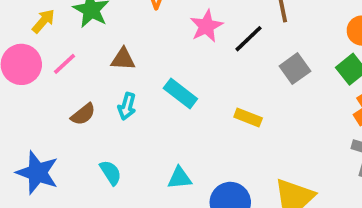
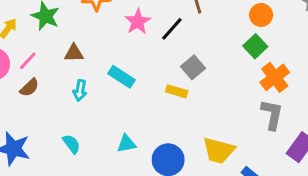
gray square: (295, 69) -> (193, 67), moved
brown semicircle: (83, 114) -> (29, 88), moved

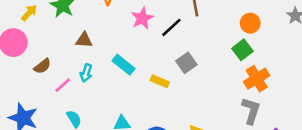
pink line: (28, 61) -> (63, 85), moved
yellow rectangle: (177, 91) -> (160, 81), moved

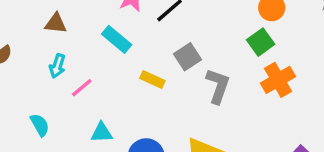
cyan rectangle: (123, 65) -> (117, 39), moved
pink line: (63, 85) -> (82, 88), moved
gray L-shape: (251, 111) -> (218, 86), moved

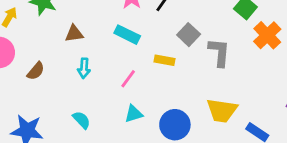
pink line: (82, 88) -> (128, 79), moved

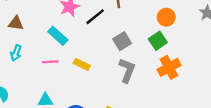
gray square: (189, 35) -> (122, 41), moved
pink line: (128, 79) -> (50, 62), moved, turned 35

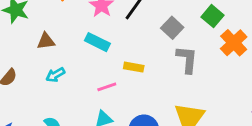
cyan arrow: (16, 53) -> (55, 75), turned 56
pink line: (50, 62) -> (107, 87), moved

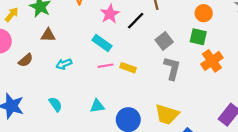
green square: (212, 16) -> (198, 37), turned -36
brown triangle: (46, 41) -> (48, 35), moved
pink line: (107, 87) -> (106, 66), moved

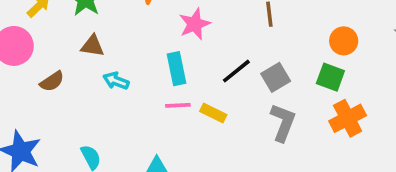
black line: (136, 21) -> (236, 71), moved
cyan rectangle: (102, 43) -> (176, 69), turned 36
cyan arrow: (64, 64) -> (116, 81), moved, turned 35

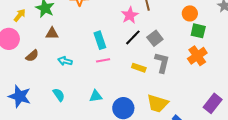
pink star: (195, 24) -> (130, 15), moved
green square: (330, 77) -> (198, 31), moved
cyan arrow: (116, 81) -> (65, 61), moved
yellow rectangle: (213, 113) -> (139, 68), moved

